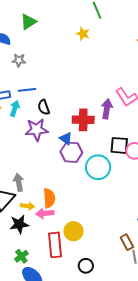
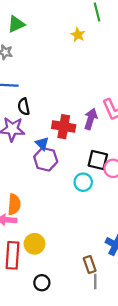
green triangle: (28, 22) -> (16, 24), moved
cyan circle: (98, 167) -> (83, 182), moved, size x0.7

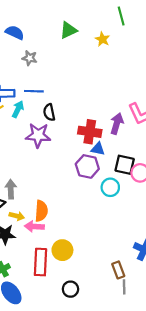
green triangle: (16, 24) -> (68, 30), moved
blue triangle: (42, 144) -> (98, 149), moved, turned -32
purple hexagon: (46, 159) -> (87, 166), moved

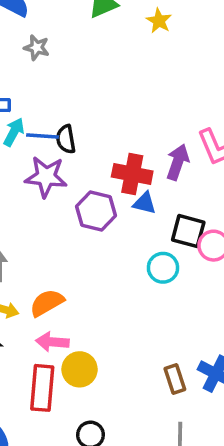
blue line: (34, 91) -> (43, 136), moved
purple hexagon: (87, 166) -> (96, 211), moved
orange semicircle: (41, 211) -> (47, 303), turned -126
pink arrow: (34, 227) -> (52, 342), moved
brown rectangle: (118, 270) -> (175, 379), moved

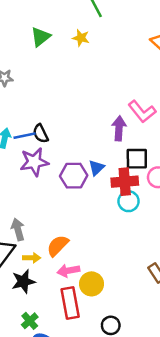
red cross: (132, 174) -> (125, 182), moved
blue triangle: (145, 203) -> (97, 168), moved, turned -42
black square: (188, 231) -> (137, 159), moved

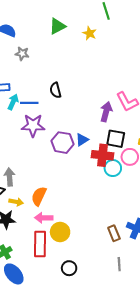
black semicircle: (41, 134) -> (56, 90), moved
cyan circle: (129, 201) -> (113, 168), moved
orange semicircle: (58, 246) -> (39, 196), turned -30

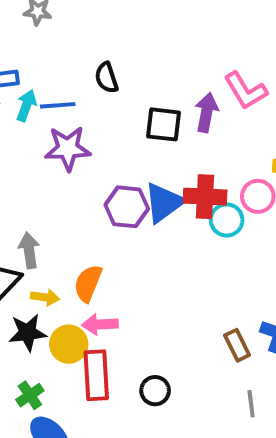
black square: (116, 139) -> (163, 124), moved
blue triangle: (82, 140) -> (164, 203), moved, size x1.6
purple hexagon: (63, 143) -> (127, 207), moved
yellow circle: (60, 232) -> (69, 344), moved
black circle: (69, 268) -> (155, 391), moved

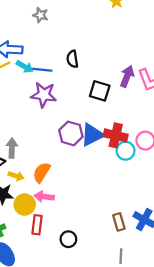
cyan arrow: (26, 106) -> (25, 67), turned 90
purple arrow: (206, 112) -> (127, 76), moved
red rectangle: (96, 375) -> (37, 225), size x0.7

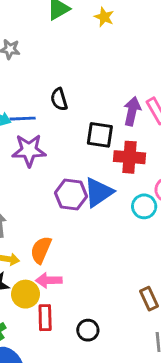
red cross: (116, 135) -> (130, 157), moved

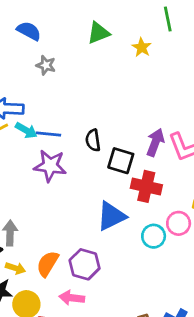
black semicircle: (59, 99) -> (93, 140), moved
purple hexagon: (71, 195) -> (85, 264), moved
pink arrow: (49, 280) -> (72, 298), moved

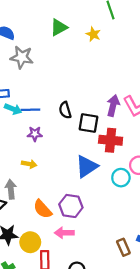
gray star: (46, 65) -> (22, 57), size x1.5
purple star: (50, 166) -> (35, 134), size x0.6
orange semicircle: (48, 264) -> (43, 209), turned -66
yellow arrow: (15, 268) -> (29, 164), moved

